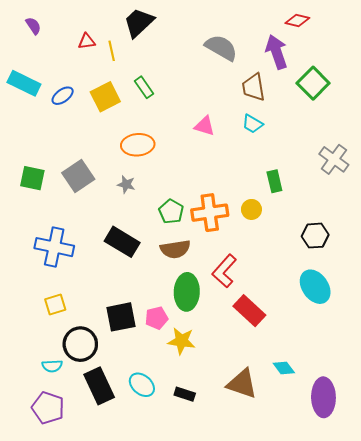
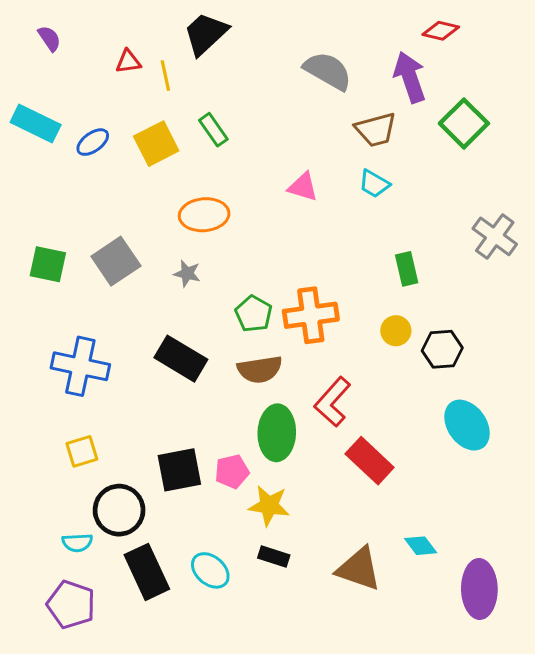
brown trapezoid: (254, 87) -> (376, 130), turned -96
yellow circle: (251, 209) -> (396, 331), moved
black hexagon: (315, 236) -> (442, 349), moved
black rectangle: (185, 394) -> (274, 557), moved

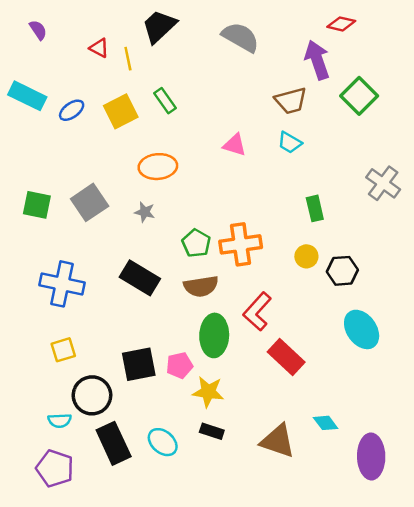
red triangle: (128, 62) -> (99, 48), turned 36
gray semicircle: (328, 71) -> (241, 37), moved

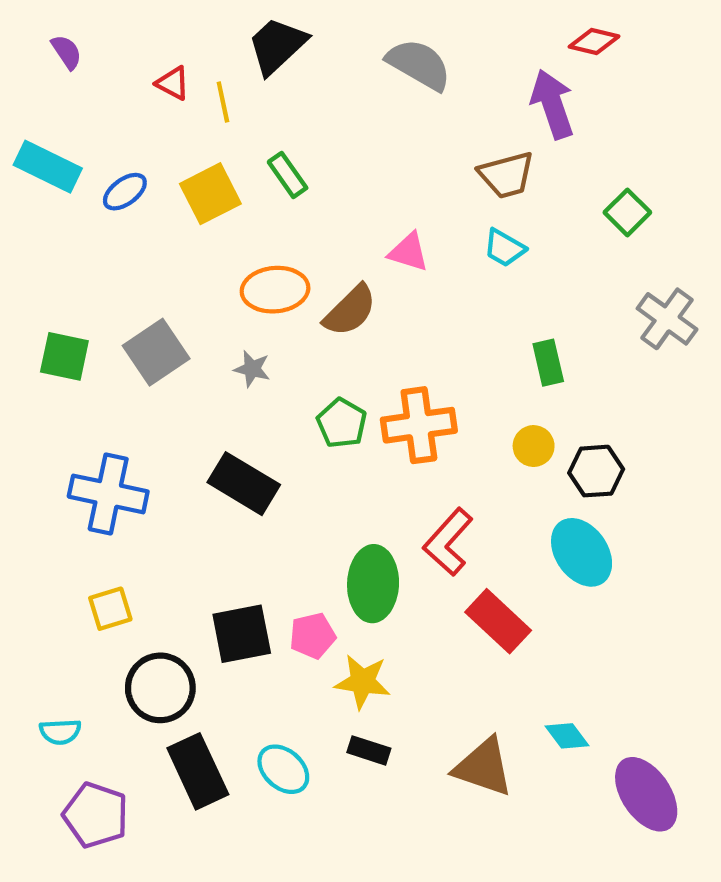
green square: (359, 96) -> (627, 212), moved, size x0.7
brown semicircle: (201, 286) -> (350, 310), moved, turned -36
cyan ellipse: (362, 329) -> (582, 552), moved
cyan semicircle: (60, 421) -> (60, 732), moved
purple ellipse: (371, 456) -> (646, 794), turned -33

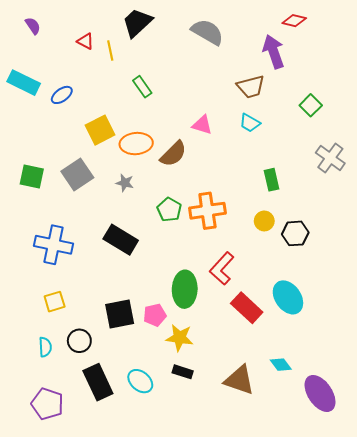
yellow square: (210, 194) -> (100, 130), moved
cyan ellipse: (582, 552) -> (288, 297), moved
black circle: (160, 688) -> (79, 341), size x0.7
cyan semicircle: (60, 732) -> (45, 347), moved, turned -90

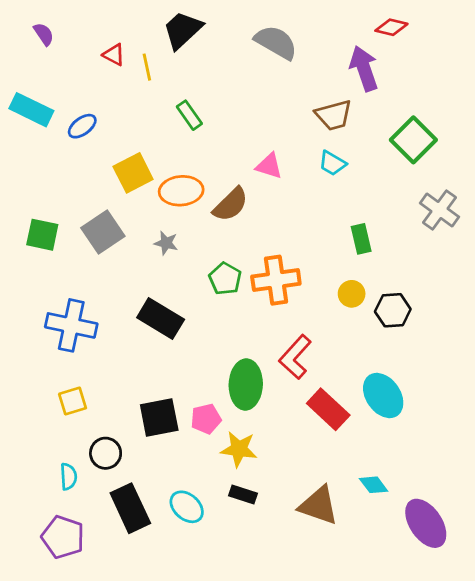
green square: (311, 105) -> (413, 140), size x1.5
cyan semicircle: (45, 347) -> (68, 477), moved

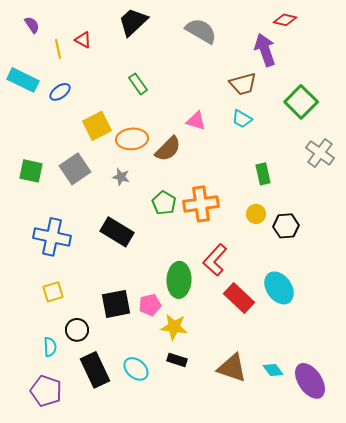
yellow line: (147, 67) -> (58, 49), moved
cyan diamond: (374, 485) -> (273, 370), moved

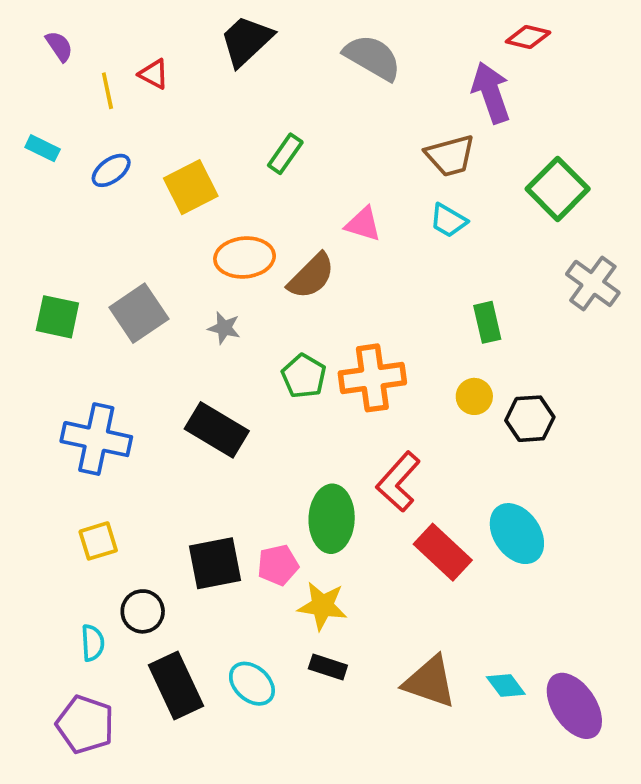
cyan rectangle: (23, 80) -> (43, 148), size x0.6
green rectangle: (138, 84) -> (285, 154), moved, turned 70
yellow square: (97, 126) -> (191, 187), moved

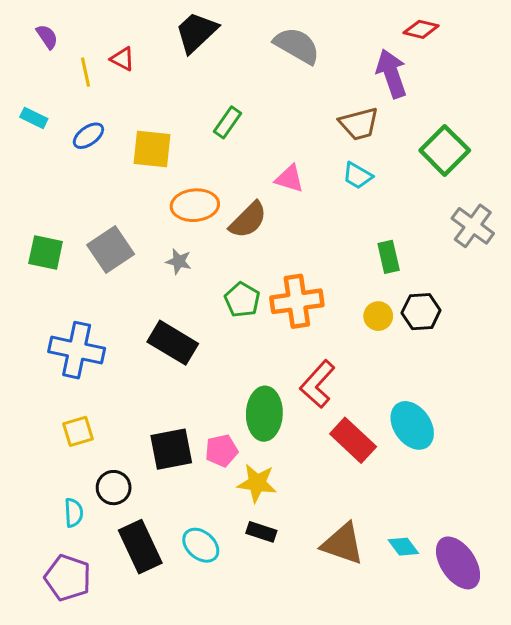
yellow square: (191, 187) -> (152, 149), turned 33
black hexagon: (530, 419) -> (421, 312), moved

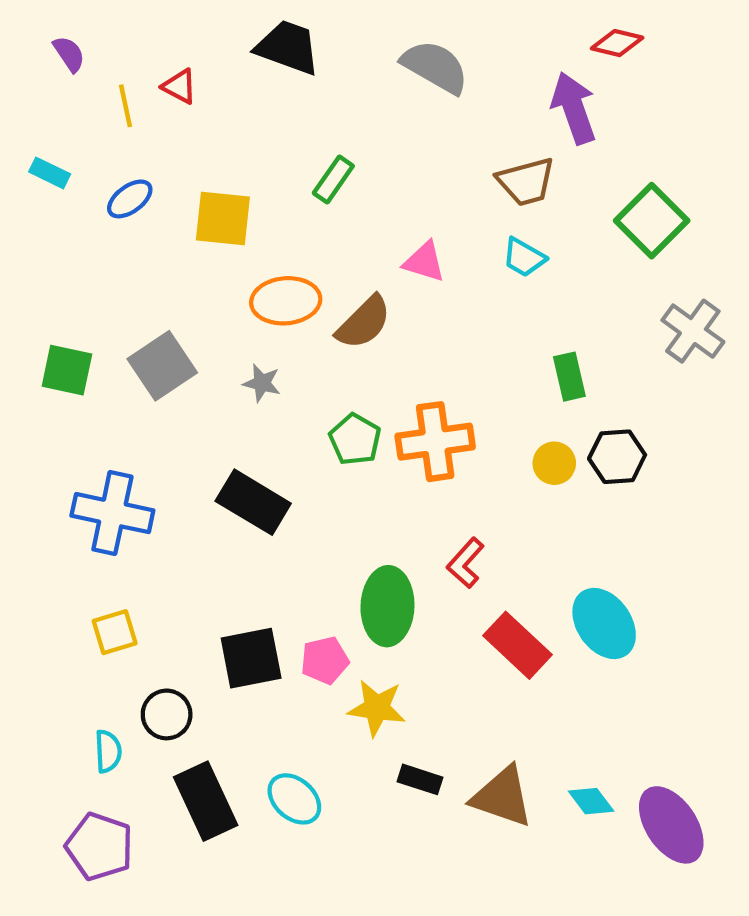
black trapezoid: (196, 32) -> (288, 47), turned 63
red L-shape: (318, 384) -> (465, 563), size x0.7
black rectangle: (261, 532) -> (420, 779), moved

